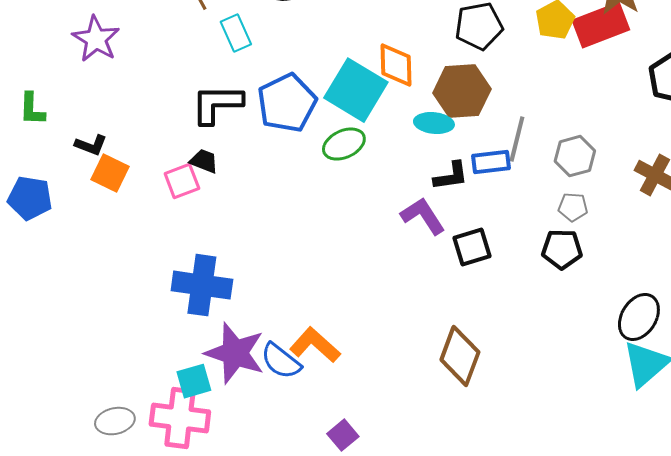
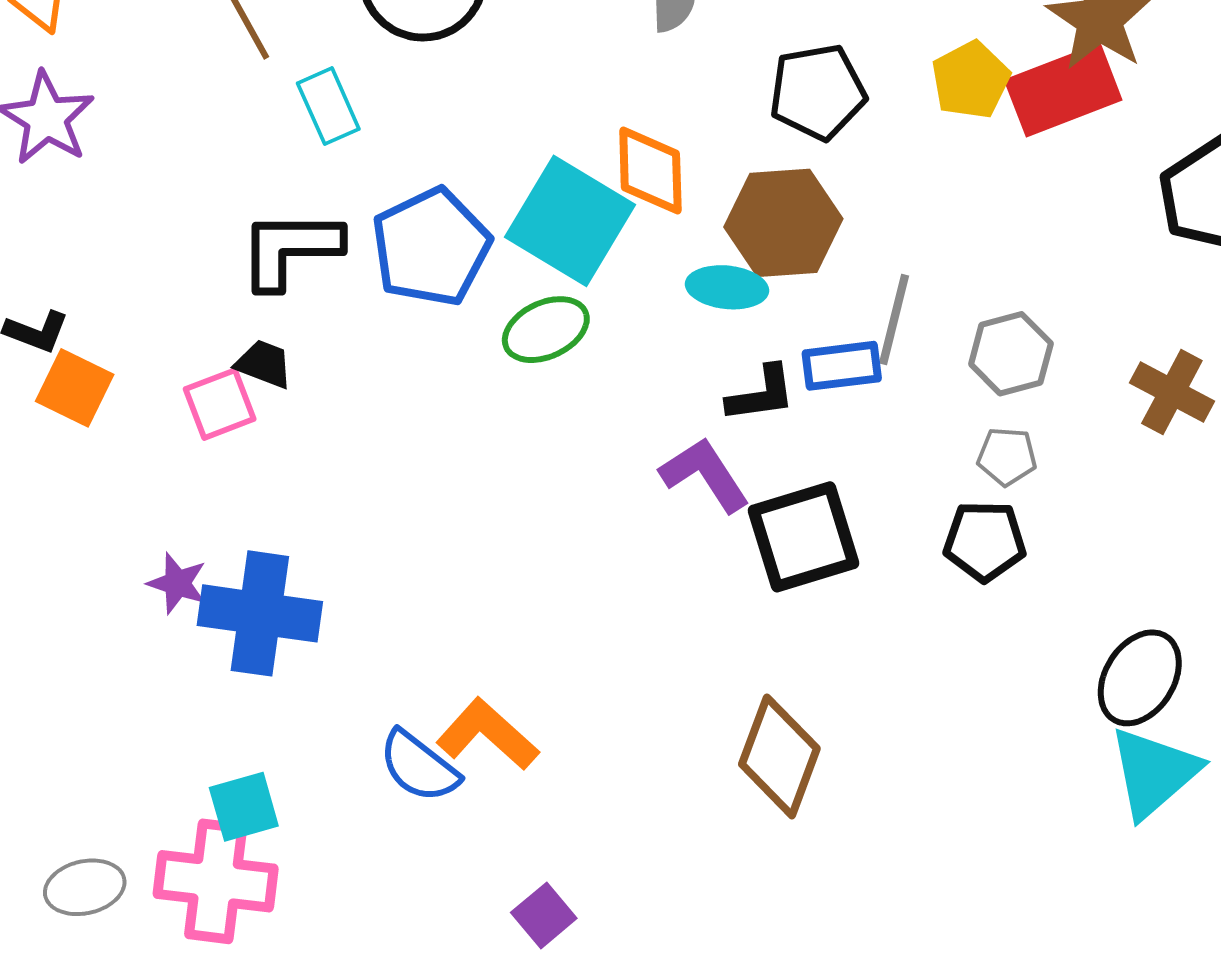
black square: (472, 247) -> (804, 537), size x1.4
purple star: (235, 353) -> (177, 583), moved, size x0.5

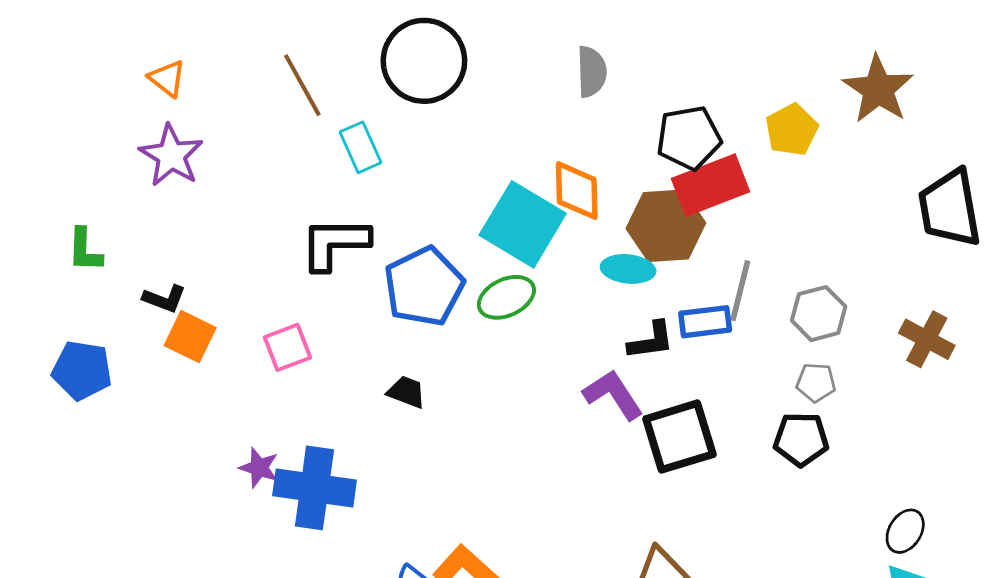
red rectangle: (1063, 90) -> (711, 185), moved
blue pentagon: (431, 247) -> (424, 287), moved
black trapezoid: (264, 364) -> (406, 392), moved
black ellipse: (1140, 678) -> (905, 531), size x0.7

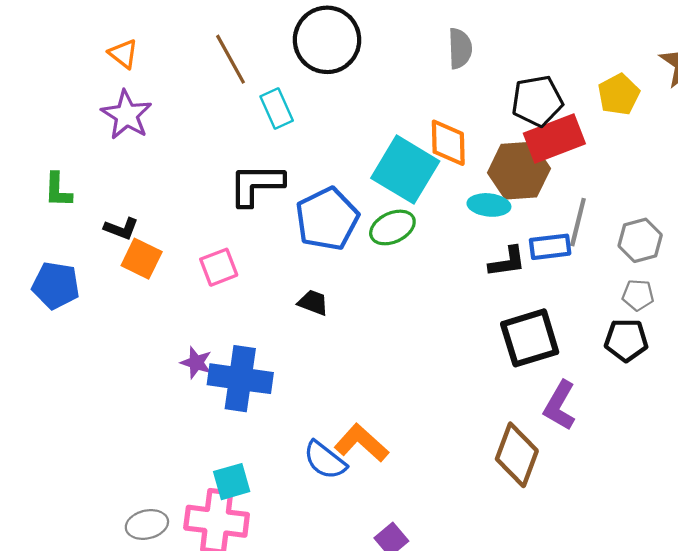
purple L-shape: (613, 395) -> (560, 405), moved, turned -117

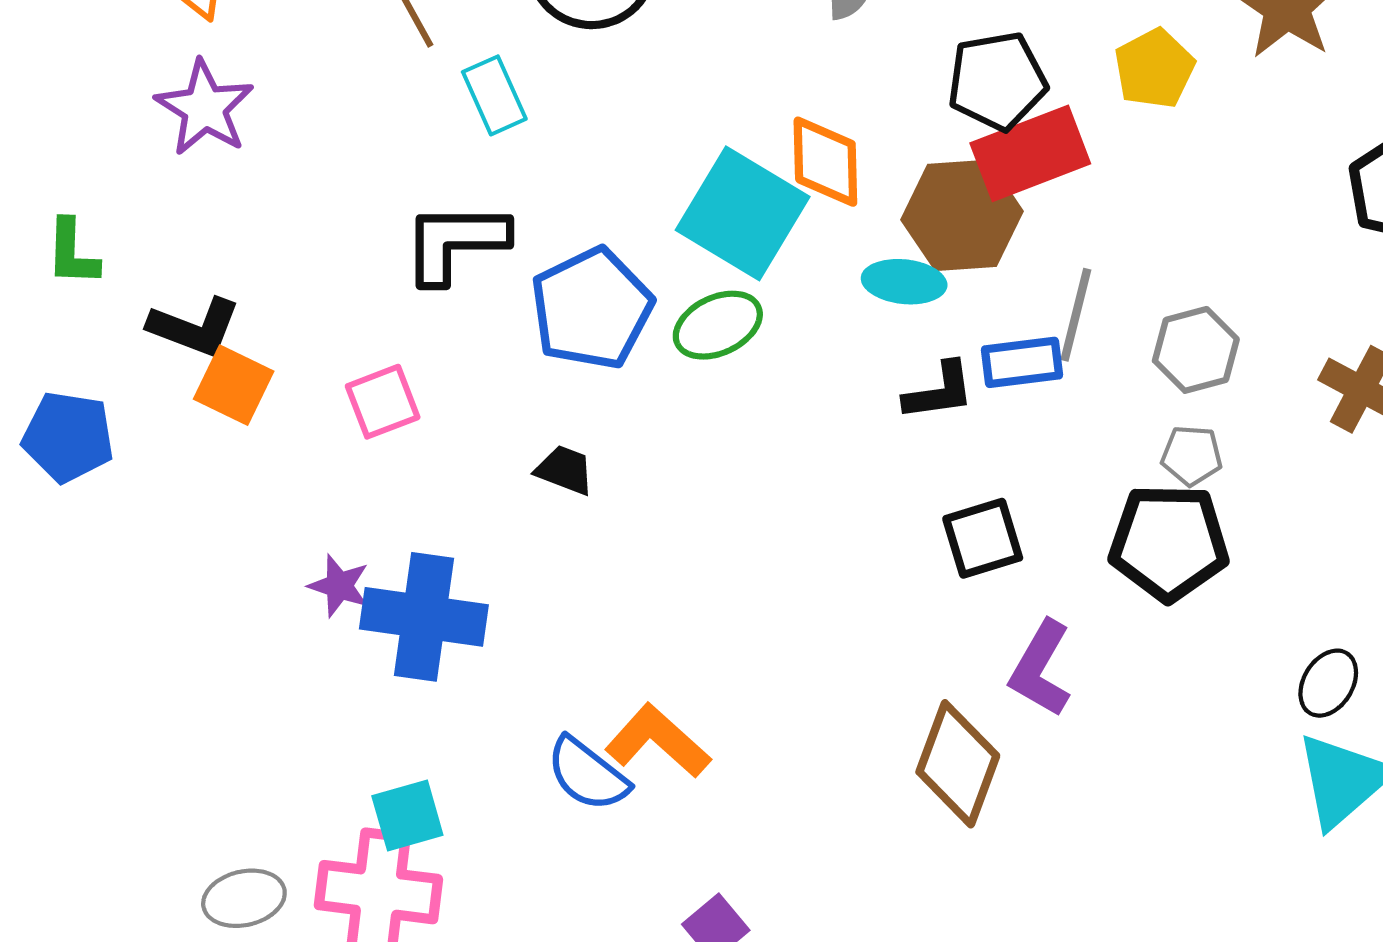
black L-shape: (121, 229) -> (194, 327), size x1.4
black square: (530, 338) -> (983, 538), size x0.7
black pentagon: (626, 340) -> (1169, 542), size x1.4

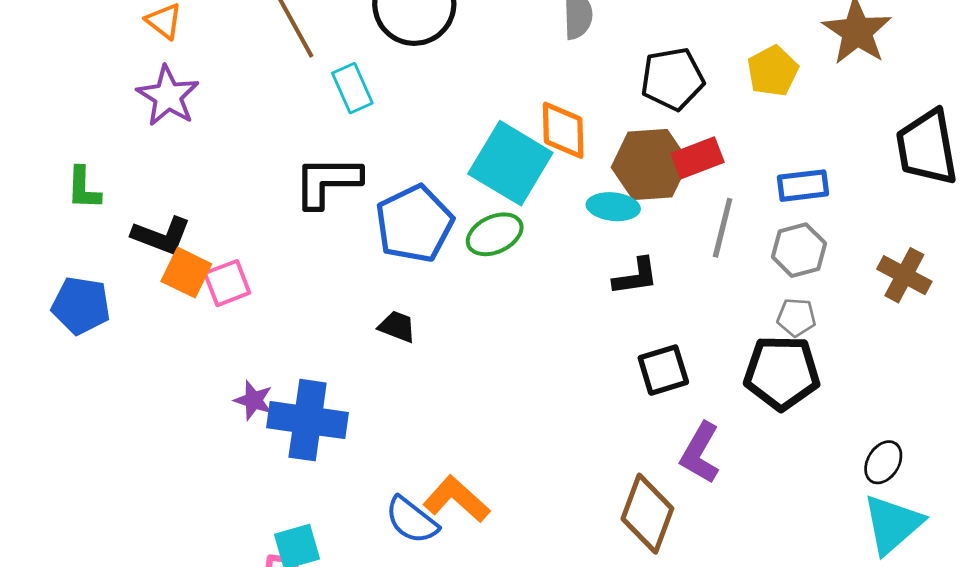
red rectangle: (1030, 153) -> (698, 158), moved, size x0.7
blue rectangle: (1022, 362) -> (803, 186), moved
pink square: (383, 402) -> (227, 283), moved

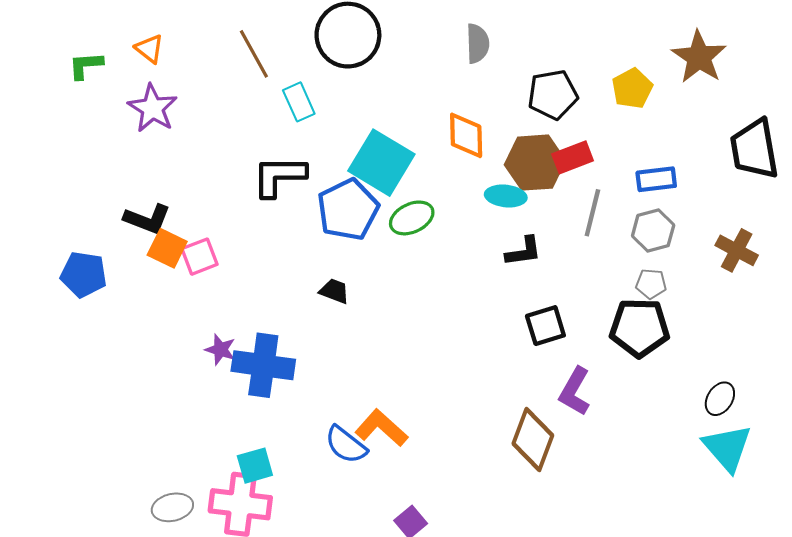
cyan square: (510, 163) -> (381, 163), moved
green L-shape: (84, 188) -> (86, 65), moved, turned 84
cyan triangle: (893, 524) -> (727, 448), turned -30

